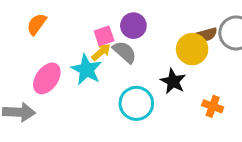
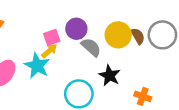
brown semicircle: (207, 34) -> (138, 36), turned -105
yellow circle: (192, 49) -> (118, 35), moved
gray semicircle: (125, 52) -> (91, 47), moved

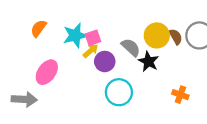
purple circle: (76, 29) -> (105, 61), moved
cyan star: (37, 66) -> (75, 35), moved, turned 30
black star: (110, 75) -> (148, 61), moved

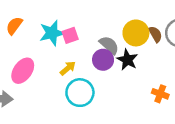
yellow arrow: (91, 51) -> (68, 68), moved
purple circle: (105, 61) -> (103, 60), moved
cyan circle: (119, 92) -> (80, 93), moved

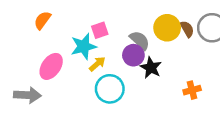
cyan star: (52, 33) -> (84, 46), moved
black star: (127, 60) -> (151, 68), moved
orange cross: (160, 94) -> (192, 90), turned -35

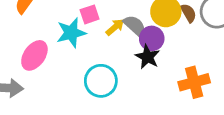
purple circle: (133, 55) -> (152, 38), moved
yellow arrow: (97, 64) -> (115, 27), moved
orange cross: (192, 90) -> (194, 82), size x1.5

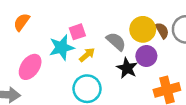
yellow arrow: (115, 27) -> (87, 55), moved
purple circle: (152, 38) -> (146, 56), moved

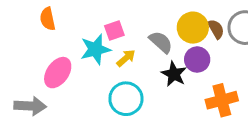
orange semicircle: (22, 22) -> (48, 19), turned -48

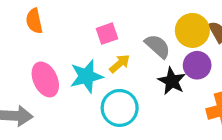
cyan star: (95, 49) -> (86, 76), moved
pink ellipse: (58, 73) -> (45, 79), turned -60

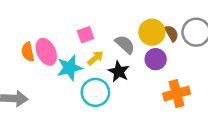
orange semicircle: (34, 21) -> (28, 52), moved
pink ellipse: (45, 79) -> (46, 52), moved
black star: (172, 81) -> (119, 71), moved

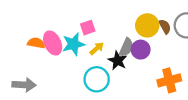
gray semicircle: (125, 44) -> (126, 47), moved, turned 72
orange semicircle: (28, 52) -> (36, 43), turned 112
purple circle: (156, 59) -> (141, 50), moved
cyan star: (70, 68) -> (74, 44), moved

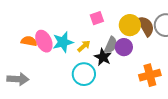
brown semicircle: (165, 27) -> (146, 26), size x1.5
pink square: (88, 28) -> (97, 18), moved

